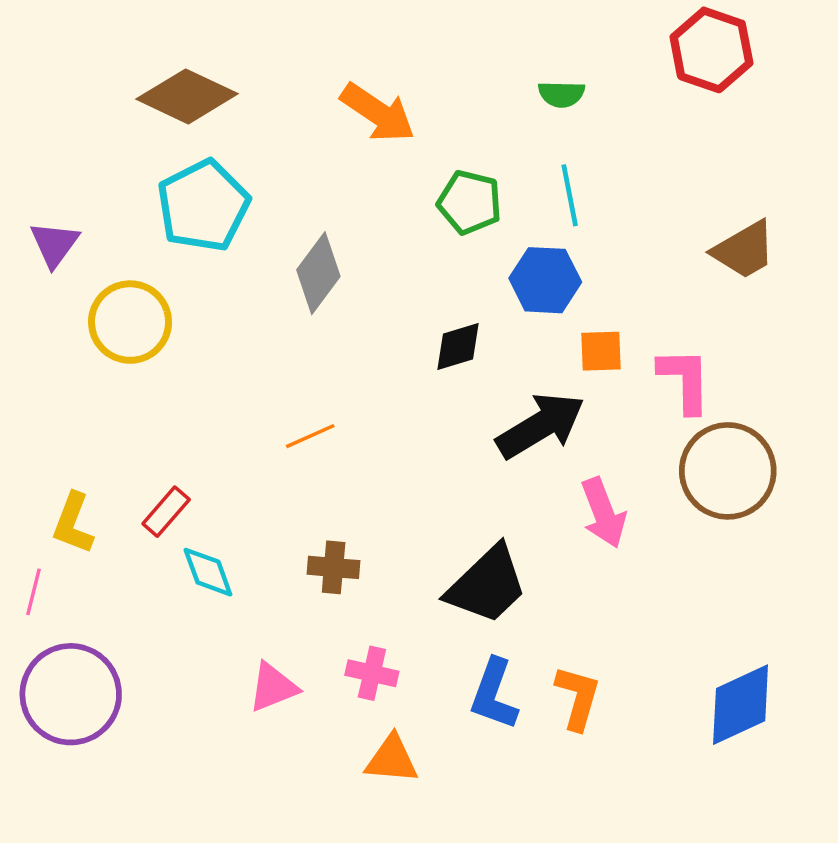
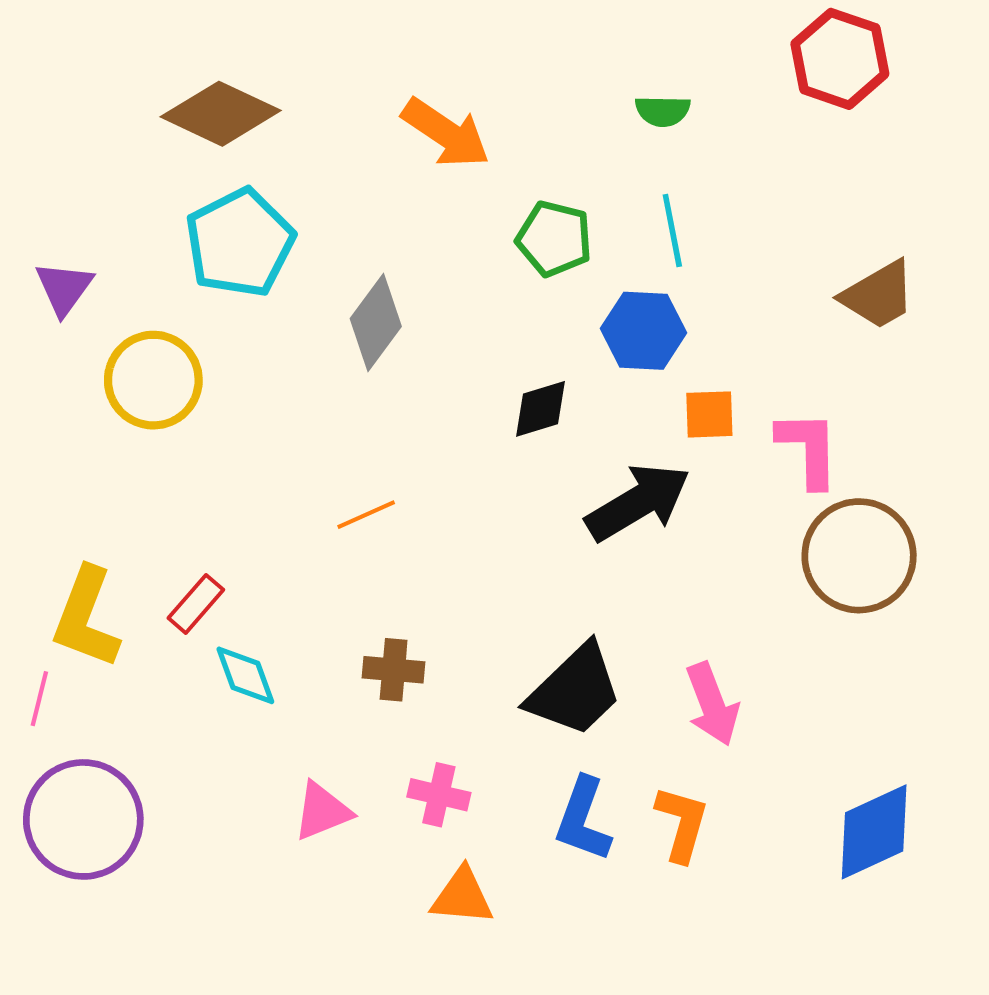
pink arrow: (603, 513) -> (712, 704), moved
yellow L-shape: (73, 523) -> (86, 618), size x1.4

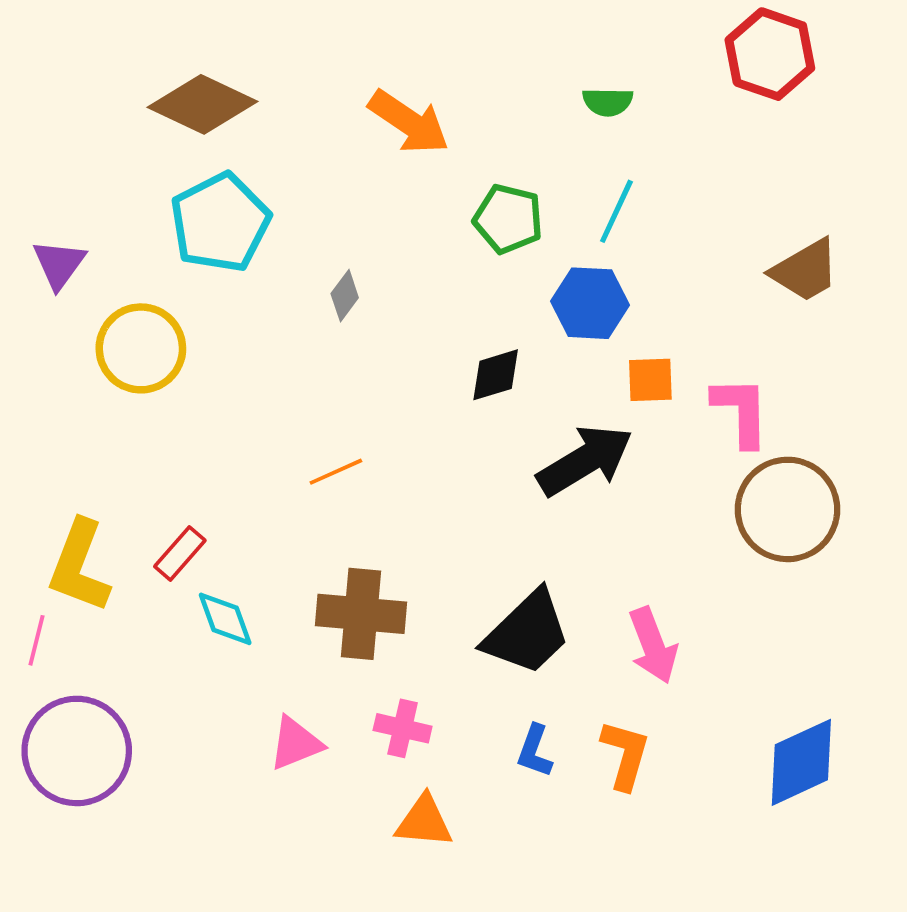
cyan line: (672, 230) -> (616, 211), turned 36
gray diamond: (376, 322) -> (345, 296), size x0.6
brown cross: (394, 670) -> (361, 614), size x1.6
blue L-shape: (583, 819) -> (535, 751), size x0.7

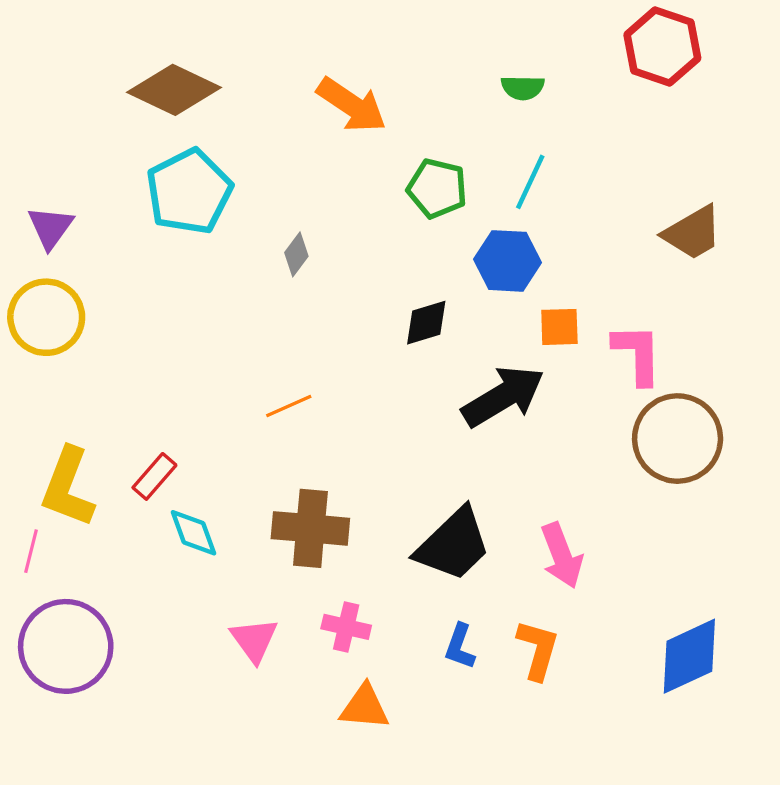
yellow circle: (141, 348) -> (46, 317), moved
pink triangle: (296, 743) -> (254, 640), turned -44

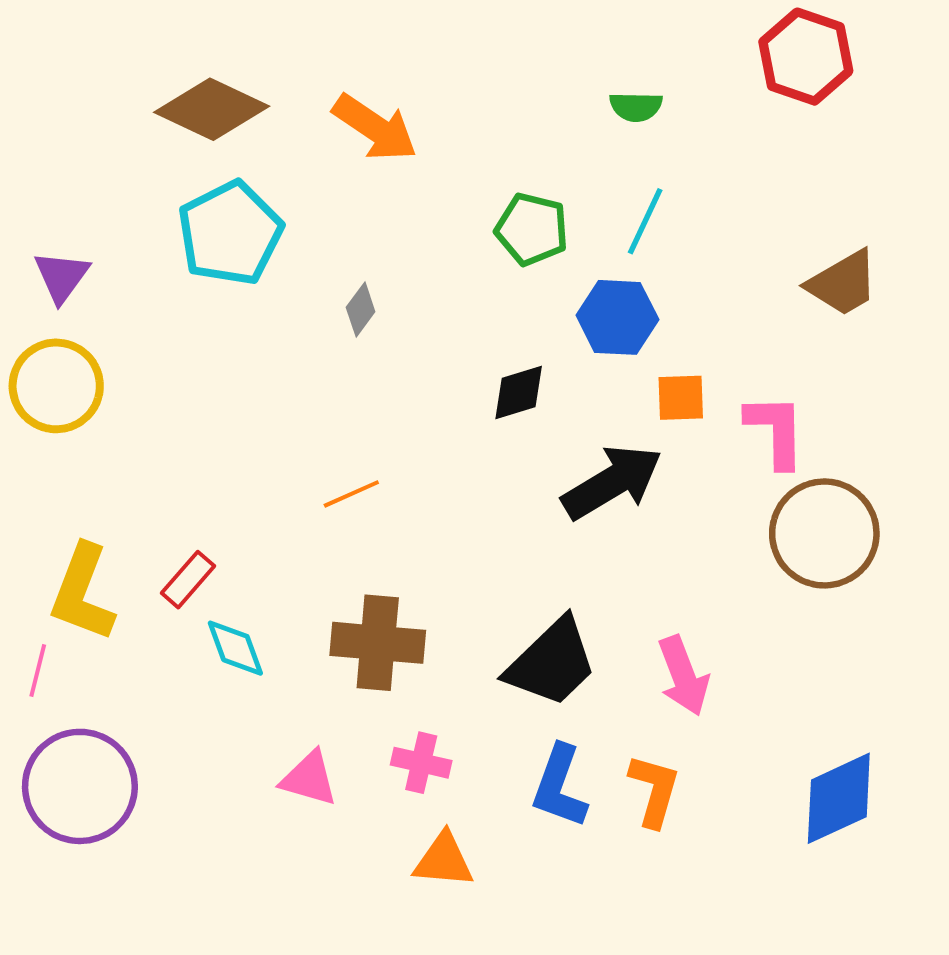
orange arrow: (352, 105) -> (375, 128), moved
pink triangle: (254, 640) -> (309, 779), turned -38
blue L-shape: (460, 646) -> (559, 786), size x1.5

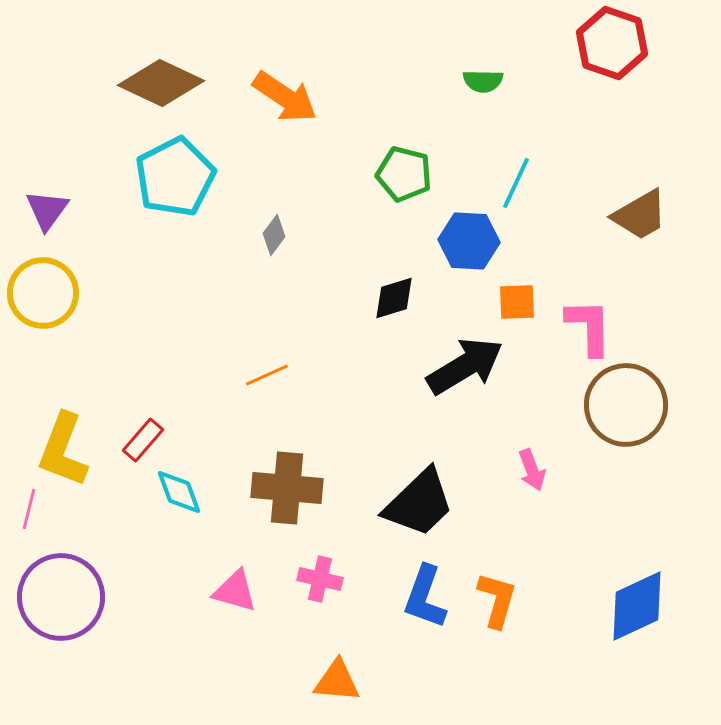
cyan line: (645, 221) -> (516, 183), moved
pink arrow: (683, 676) -> (532, 470), moved, size x0.7
orange triangle: (444, 860) -> (337, 681), moved

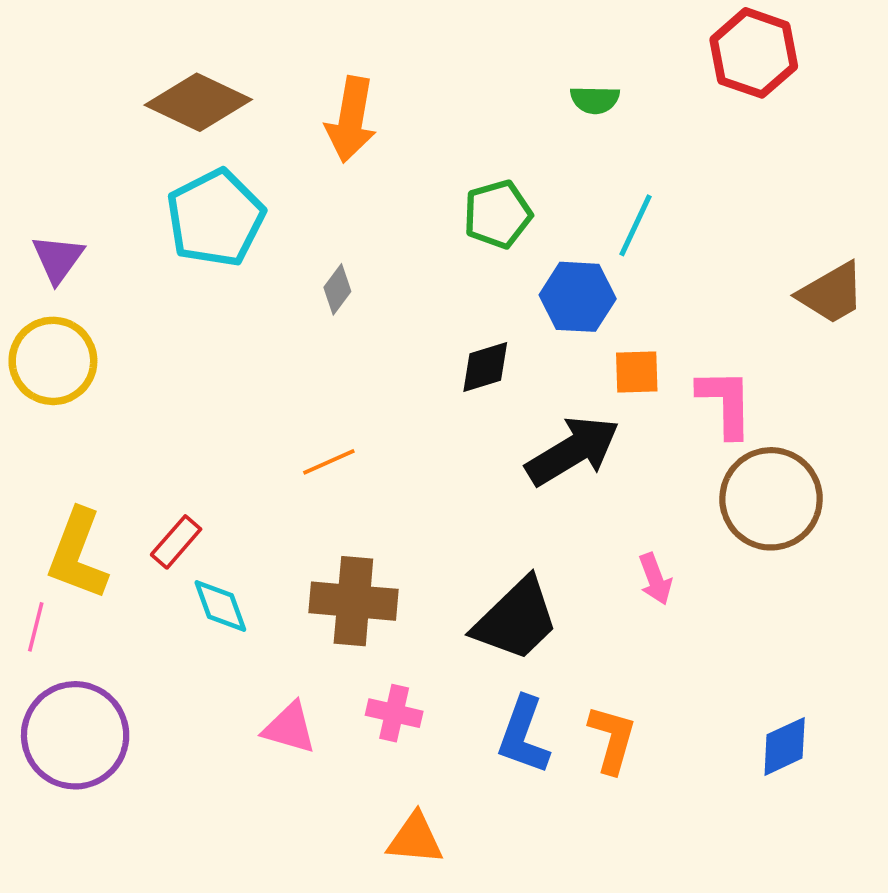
orange arrow: (285, 97) -> (351, 119), turned 66
green pentagon: (404, 174) -> (498, 214), turned -30
brown trapezoid: (640, 215) -> (831, 293), moved
blue diamond: (637, 606) -> (785, 746), size x0.7

